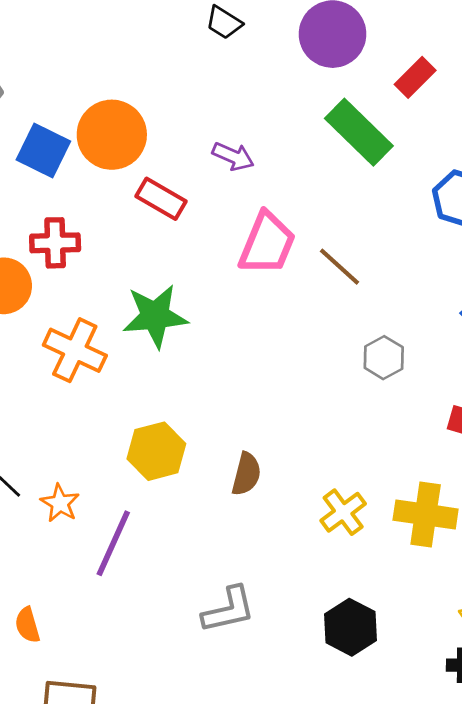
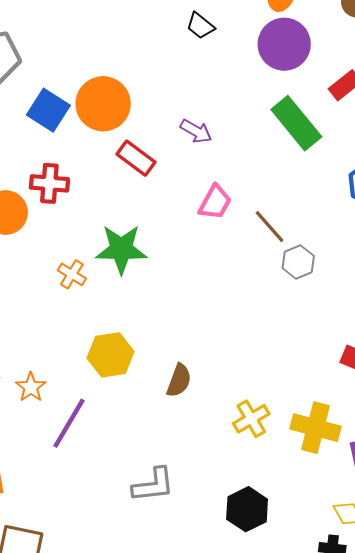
pink trapezoid: (267, 244) -> (215, 202), size x0.7
orange cross: (75, 350) -> (72, 274), moved, size x0.6
gray hexagon: (384, 358) -> (298, 262), moved

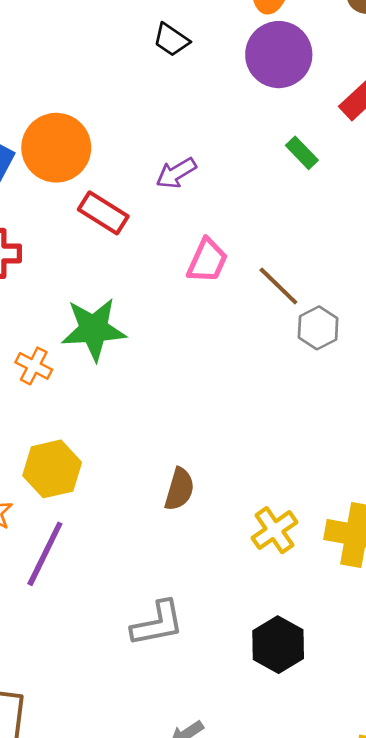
green rectangle: (296, 123) -> (302, 153), size x0.5
purple arrow: (196, 131) -> (176, 173), turned 124
yellow hexagon: (111, 355) -> (52, 469), moved

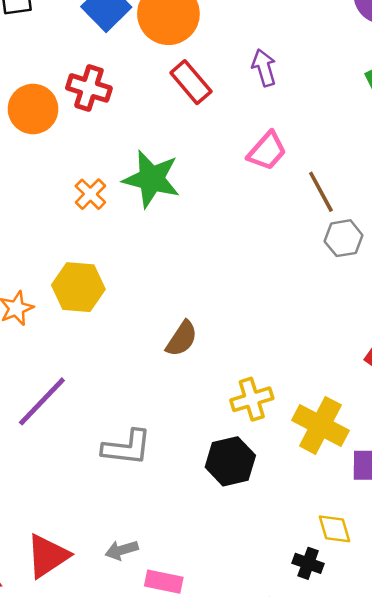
purple arrow: (176, 173) -> (264, 68), turned 87
purple line: (45, 554) -> (42, 401), moved
black hexagon: (278, 645) -> (230, 461), moved

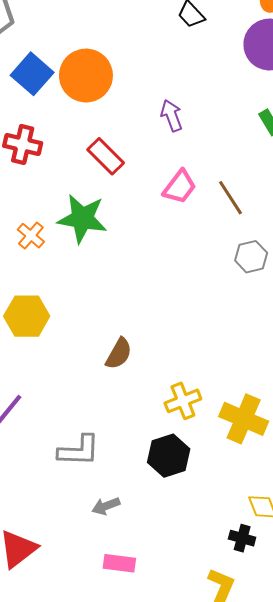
red rectangle: (191, 82) -> (106, 156), moved
brown line: (321, 192) -> (231, 198), moved
gray arrow: (122, 550) -> (106, 506), moved

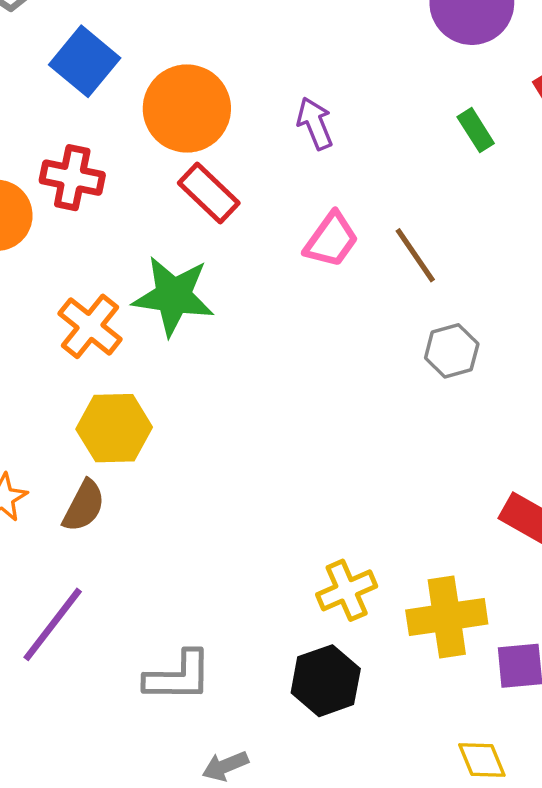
orange circle: (86, 76) -> (187, 109), moved
orange cross: (31, 236) -> (90, 326), size x1.4
yellow hexagon: (27, 316) -> (114, 428), moved
brown semicircle: (119, 354) -> (84, 506), moved
yellow cross: (244, 419) -> (447, 617), turned -30

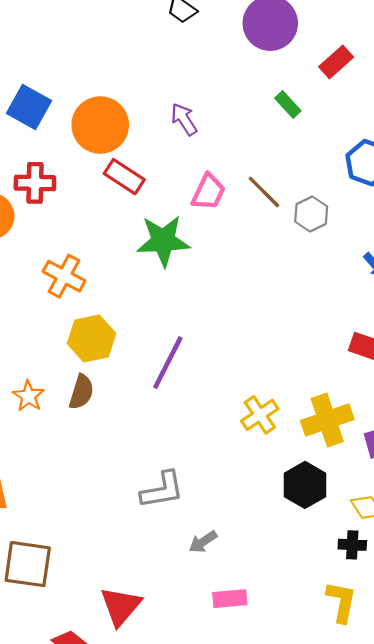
green star: (173, 296) -> (163, 241), moved
gray hexagon: (452, 351) -> (311, 214), moved
purple line: (53, 624) -> (168, 363), moved
black hexagon: (326, 681) -> (305, 485), moved

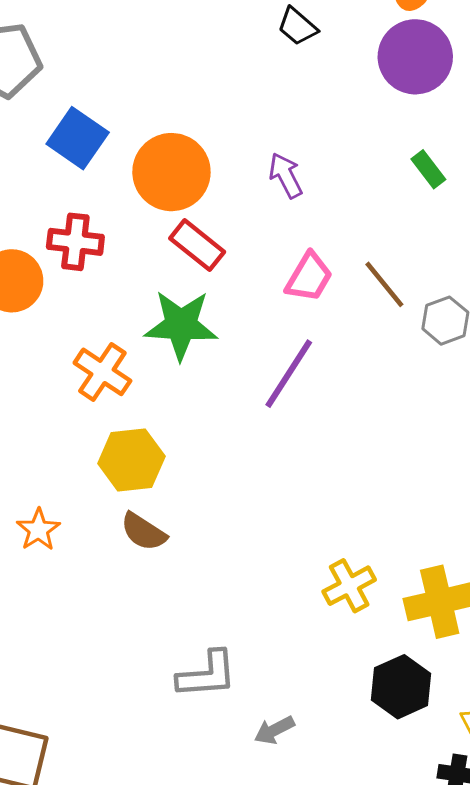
green star: (163, 241) -> (181, 325), moved
purple line: (168, 363) -> (289, 374), moved
brown semicircle: (81, 392) -> (144, 532), moved, turned 100
gray arrow: (203, 542) -> (274, 730), moved

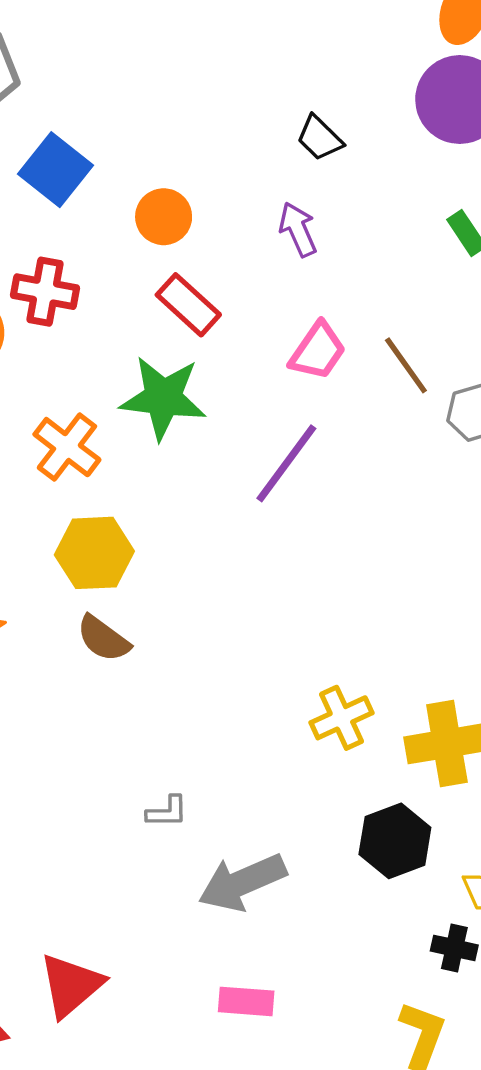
black trapezoid: (297, 26) -> (320, 138), moved
orange circle: (171, 172) -> (164, 217), size x0.6
gray L-shape: (207, 675) -> (167, 812), size x0.6
gray arrow: (274, 730) -> (242, 882), size x1.8

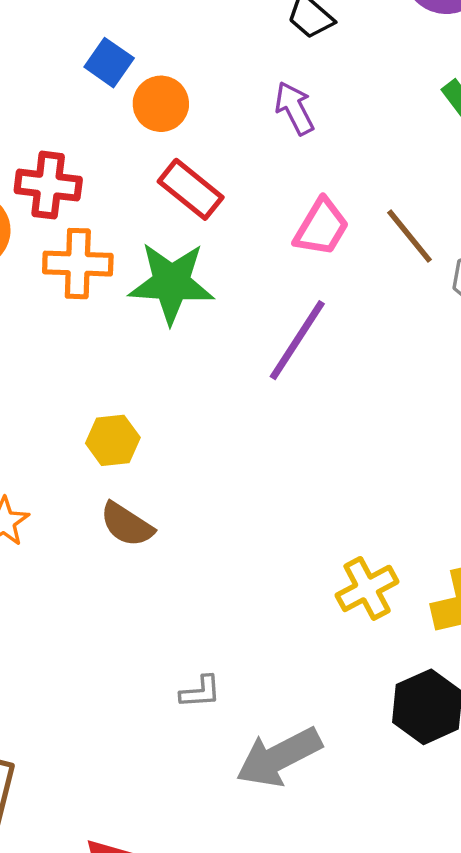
blue square: (55, 170) -> (109, 63), moved, size x0.7
orange cross: (67, 447) -> (78, 264), moved, turned -32
yellow hexagon: (94, 553) -> (113, 440), size x0.7

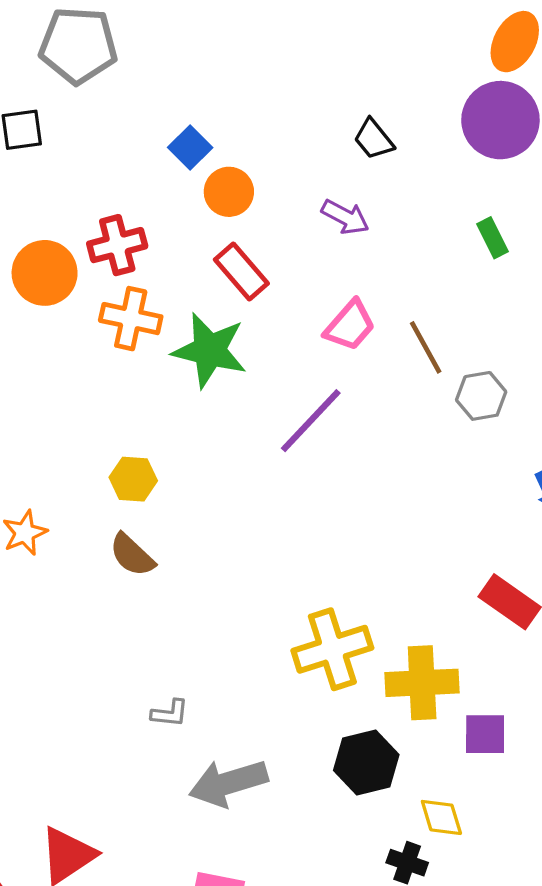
purple arrow: (295, 108) -> (345, 217), turned 135
red cross: (48, 185) -> (117, 245), turned -32
yellow cross: (367, 588) -> (332, 649), size x1.4

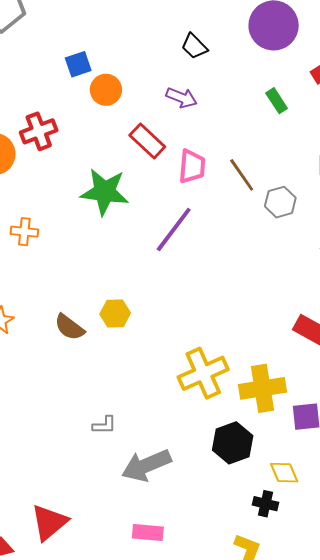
blue square: (190, 147) -> (78, 64), turned 32
red rectangle: (241, 271) -> (147, 141), moved
orange cross: (131, 319) -> (24, 232), moved, size x0.7
pink trapezoid: (350, 326) -> (192, 166), turned -30
yellow hexagon: (133, 479) -> (115, 314), moved

